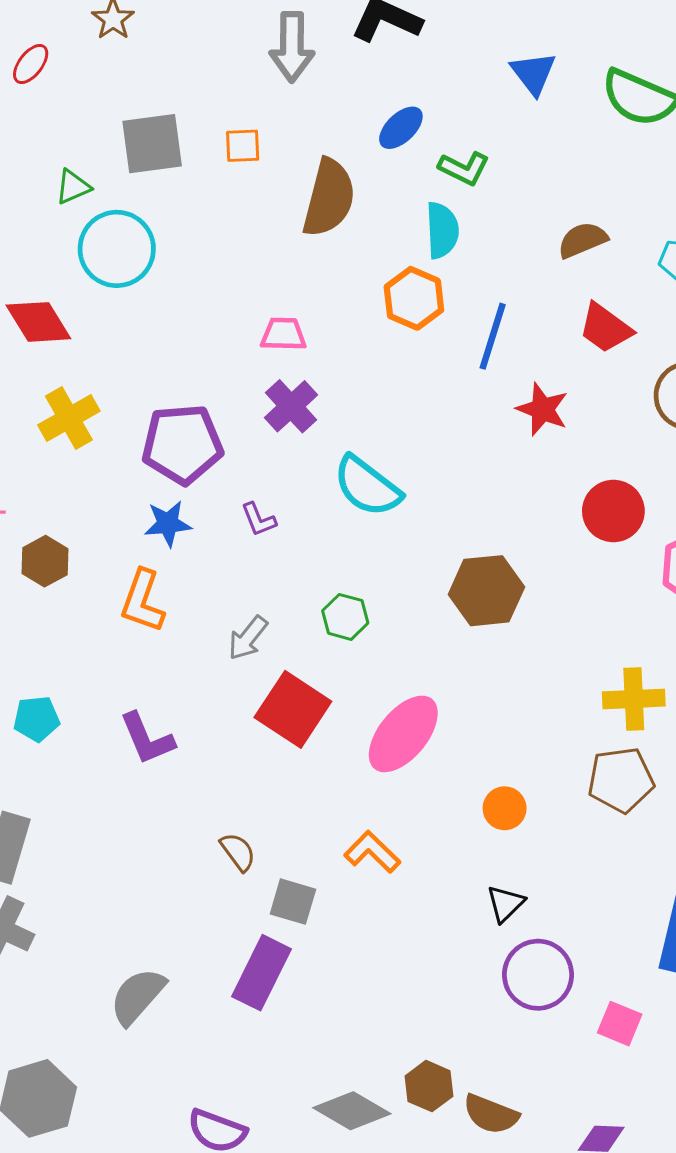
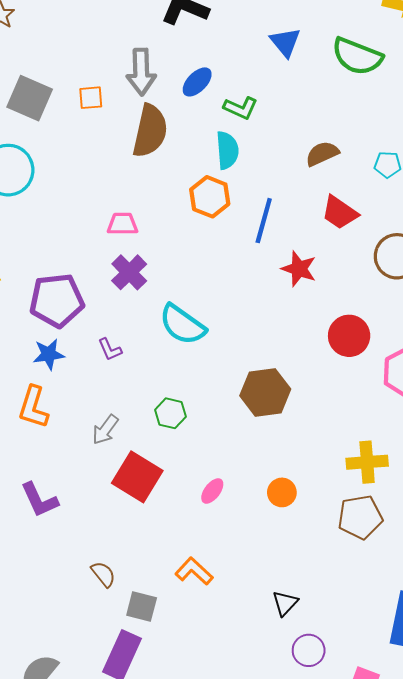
gray arrow: (292, 47) -> (141, 72), moved
gray square: (152, 144) -> (30, 98), turned 33
pink ellipse: (403, 734) -> (212, 491), size x0.5
orange circle: (505, 808) -> (282, 492), moved
purple circle: (538, 975) -> (309, 650), size x0.7

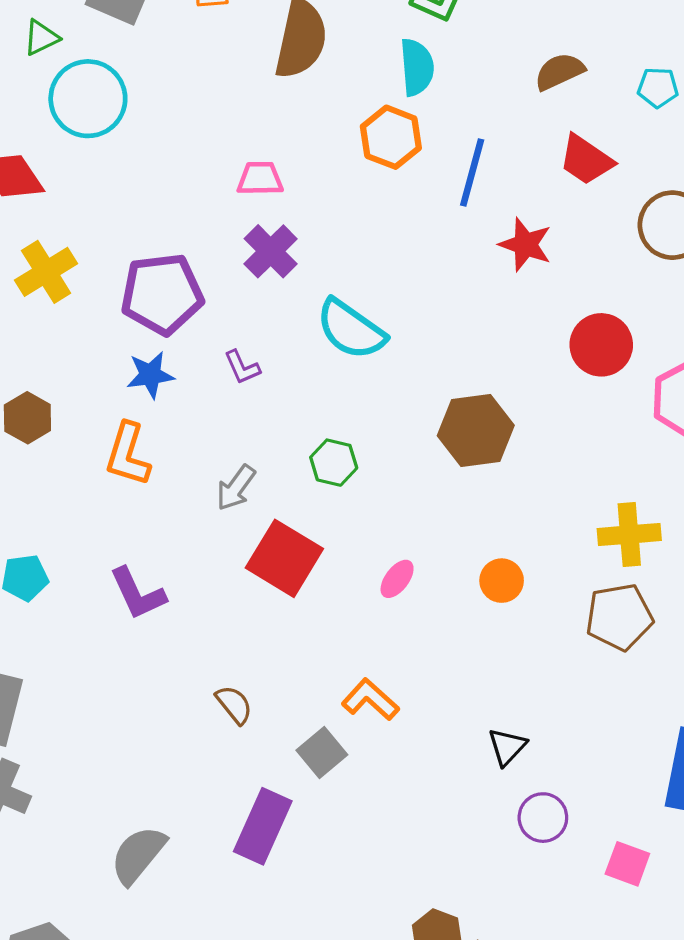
gray square: (142, 607) -> (322, 753), moved, turned 36

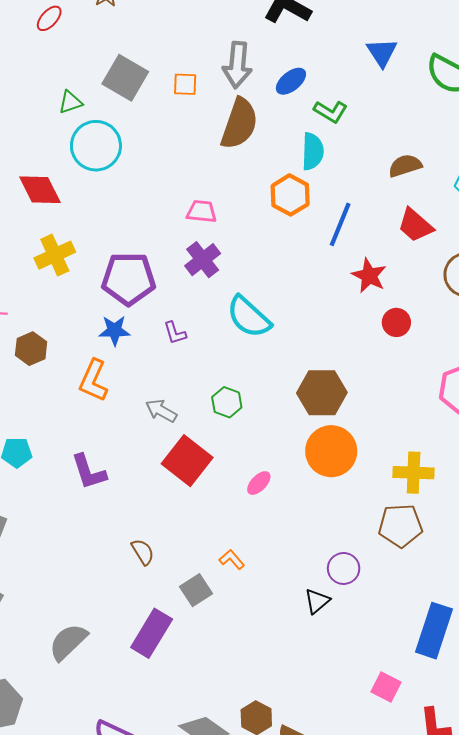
red circle: (601, 345) -> (396, 322), moved, size x0.7
gray arrow: (236, 488) -> (161, 411), turned 76
orange circle: (502, 581) -> (331, 451), moved, size x1.8
orange L-shape: (370, 700) -> (232, 559), size x0.7
purple circle: (543, 818) -> (344, 568), moved

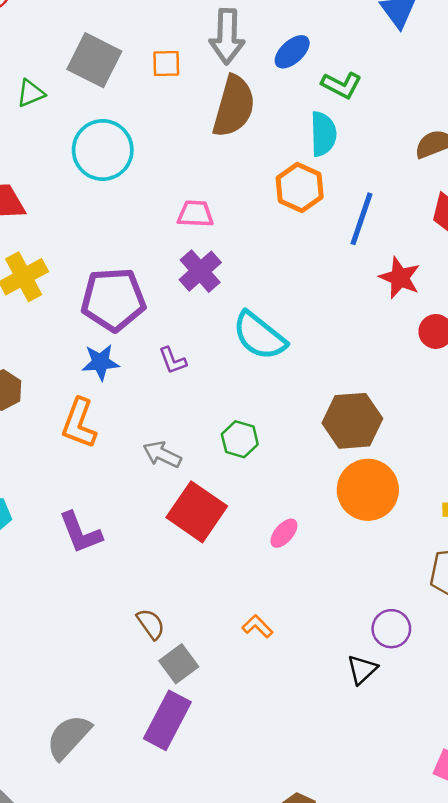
cyan circle: (96, 146) -> (103, 150), moved
gray square: (196, 590) -> (179, 664), moved

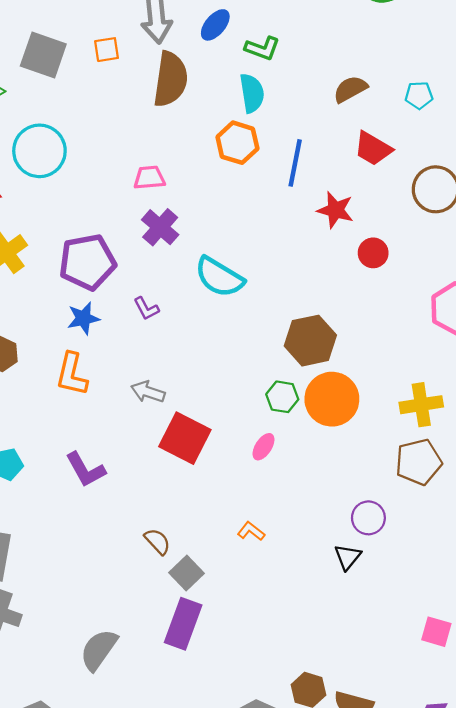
cyan circle: (103, 150) -> (39, 151), moved
green hexagon: (240, 439) -> (282, 397), moved

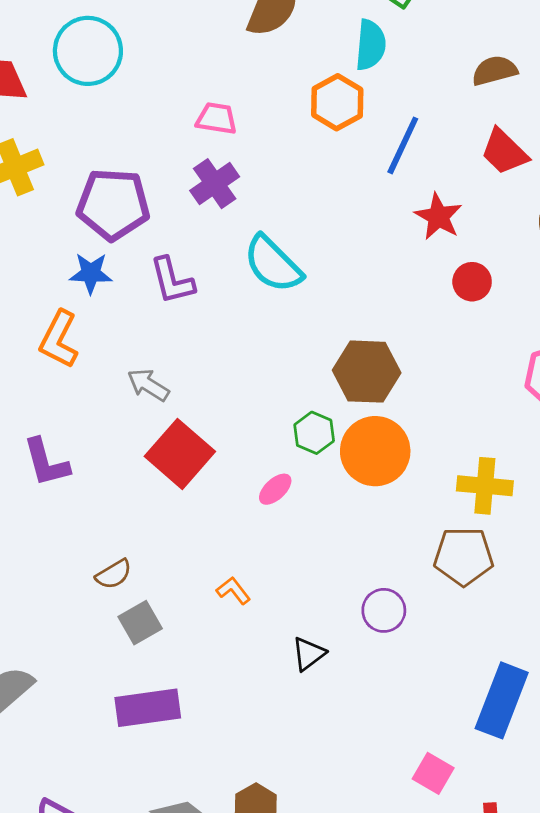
purple L-shape: (146, 309) -> (172, 281), size x1.5
brown semicircle: (157, 541) -> (114, 574), turned 88
black triangle: (348, 557) -> (309, 654), moved
purple rectangle: (183, 624) -> (148, 708), moved, turned 48

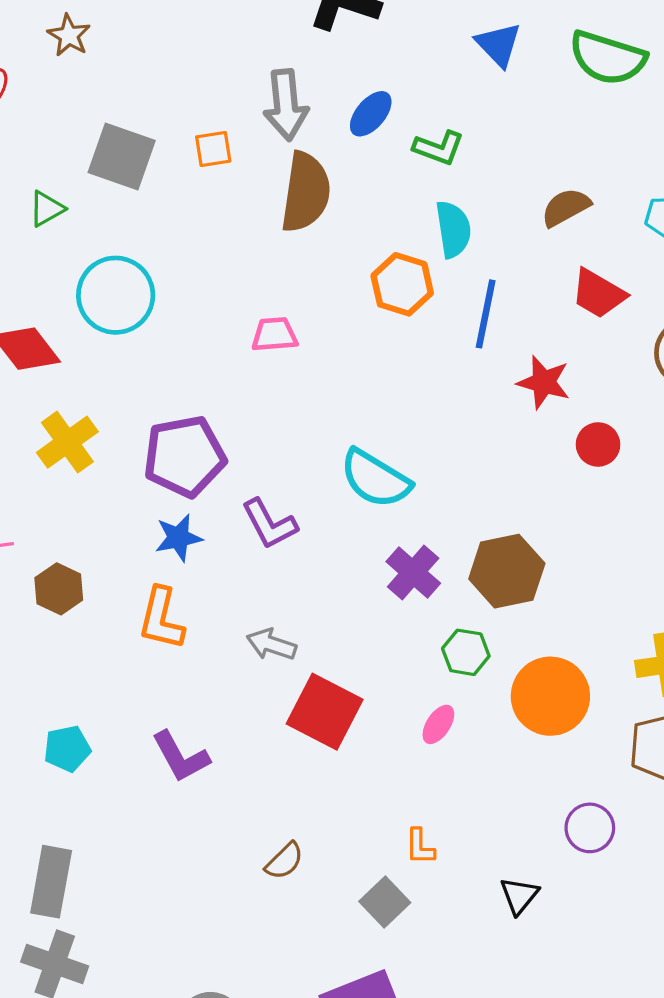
cyan semicircle: (371, 45) -> (453, 229), moved
purple cross: (215, 184) -> (413, 572), moved
orange circle: (375, 451) -> (550, 696), moved
orange L-shape: (233, 591) -> (420, 847), turned -128
gray square: (140, 623) -> (385, 902), moved

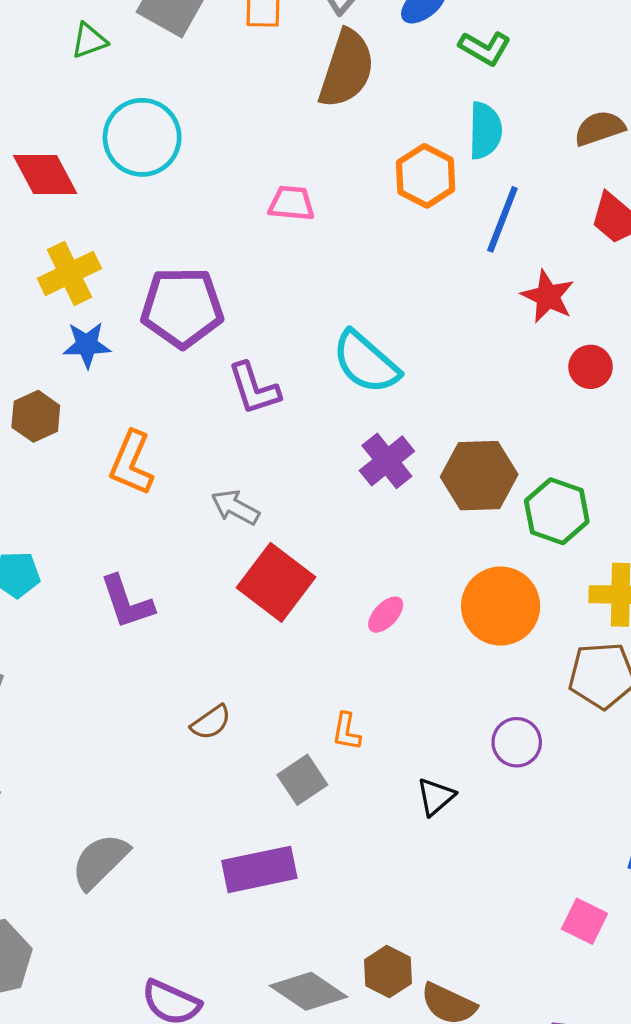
blue star: (178, 538) -> (87, 345), moved
green hexagon: (466, 652) -> (557, 511), moved, size x1.4

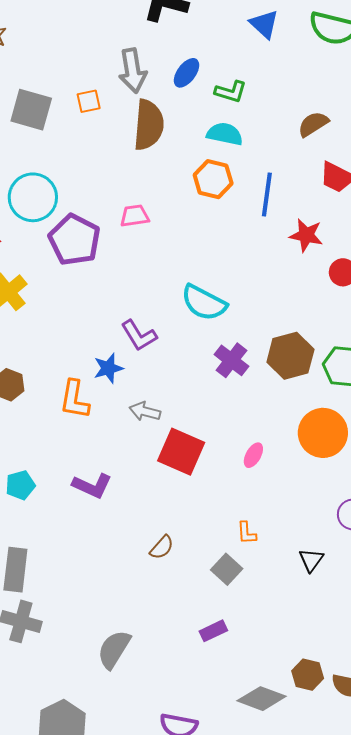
cyan semicircle: (485, 131) -> (225, 134), moved, turned -66
purple pentagon: (182, 307) -> (74, 240), moved, turned -30
blue star: (87, 345) -> (108, 368), moved
purple L-shape: (127, 602) -> (92, 486), turned -33
purple rectangle: (259, 869) -> (213, 631), size x0.6

